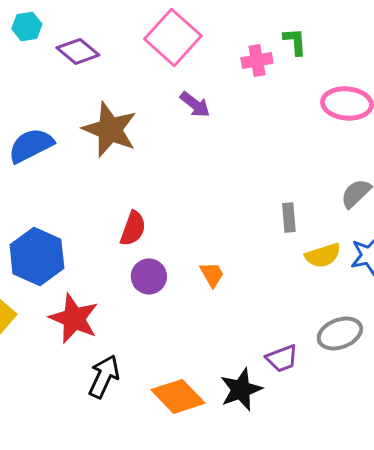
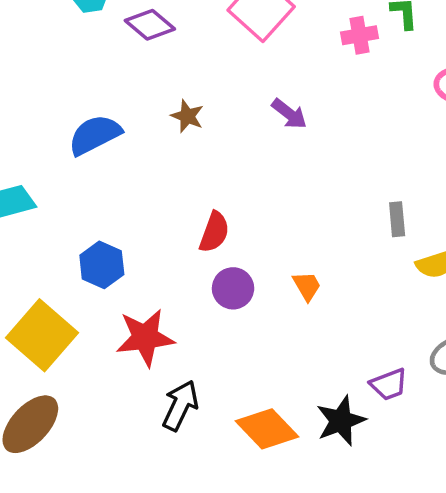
purple arrow: (195, 104) -> (289, 114), moved
brown star: (110, 129) -> (187, 116), size x0.5
blue hexagon: (37, 256) -> (102, 265), size x0.7
red star: (74, 318) -> (145, 338), turned -30

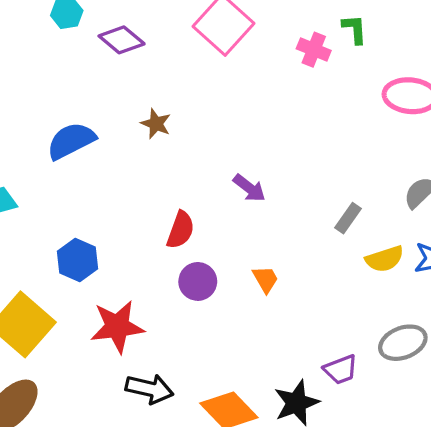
pink cross: (360, 35) -> (314, 50), turned 32
purple arrow: (289, 114) -> (249, 188), moved
gray rectangle: (397, 219) -> (348, 218), turned 40
black arrow: (180, 405) -> (149, 389), turned 78

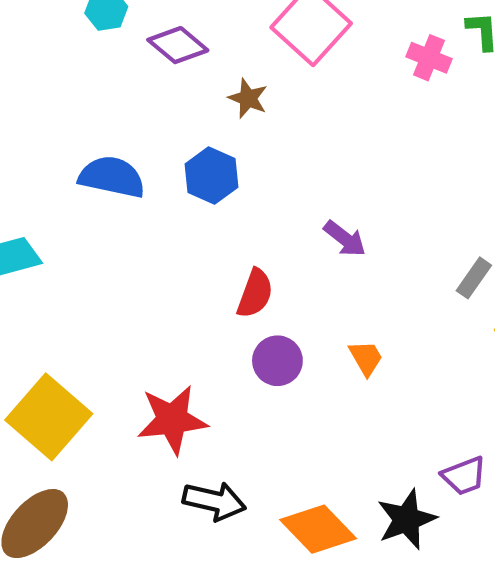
brown star: (156, 124) -> (248, 98), moved
blue semicircle: (71, 141) -> (112, 177), turned 39
blue hexagon: (78, 260) -> (212, 176), moved

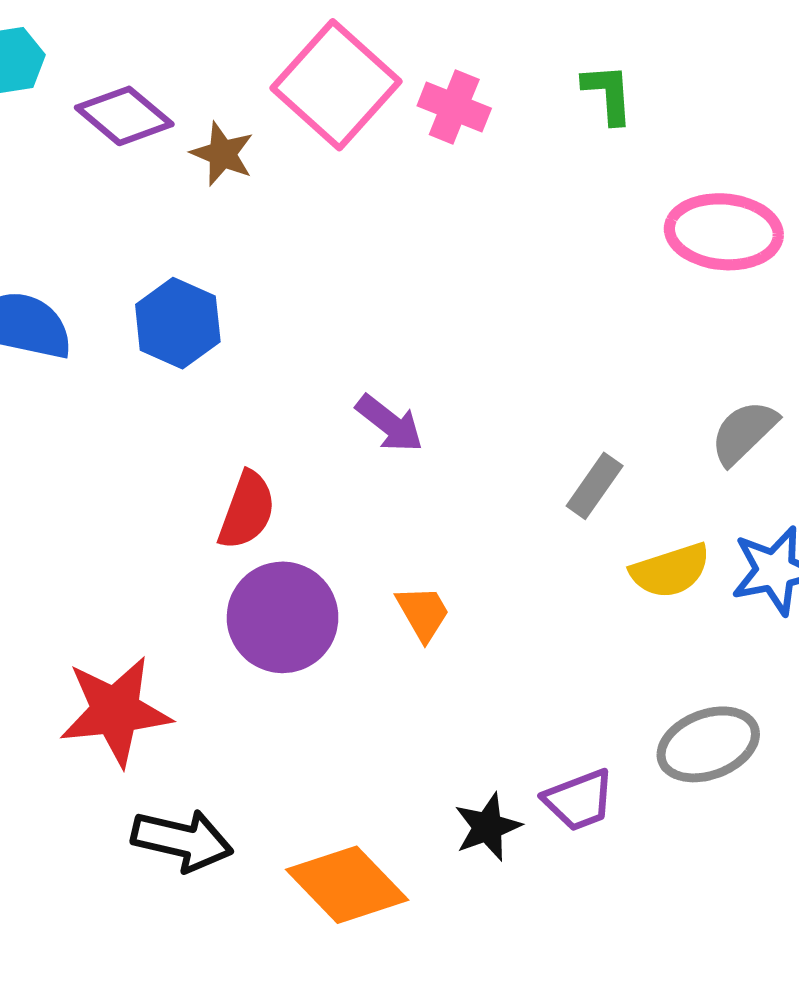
pink cross: (429, 58) -> (454, 107), moved
brown star: (248, 98) -> (222, 154), moved
purple circle: (277, 361) -> (283, 617), size x1.4
black star: (407, 519) -> (488, 827), moved, size x0.7

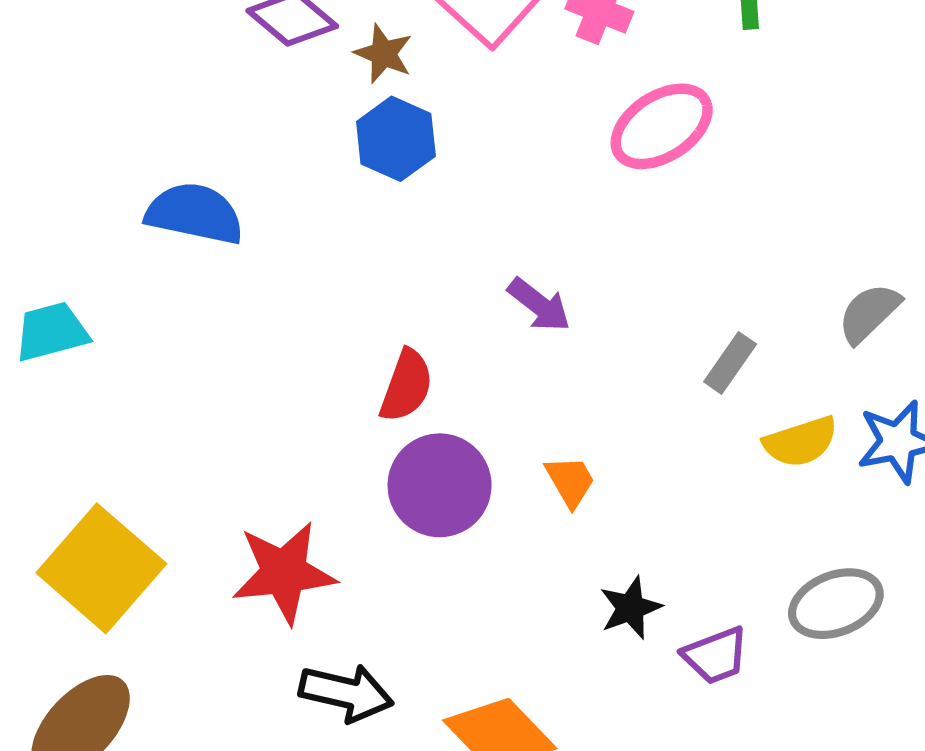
pink ellipse: (724, 232) -> (662, 126), moved, turned -38
blue hexagon: (178, 323) -> (396, 139), moved
black star: (488, 827) -> (630, 608), moved

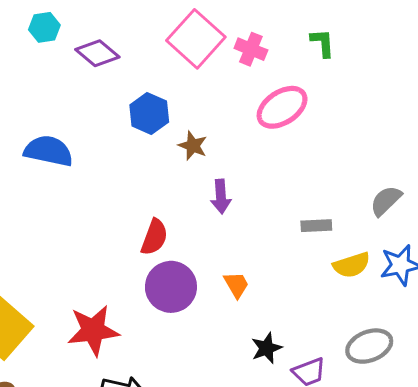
brown star: (384, 54) -> (193, 146), moved
purple arrow: (539, 305) -> (221, 197), turned 48
gray rectangle: (730, 363) -> (316, 226), turned 52

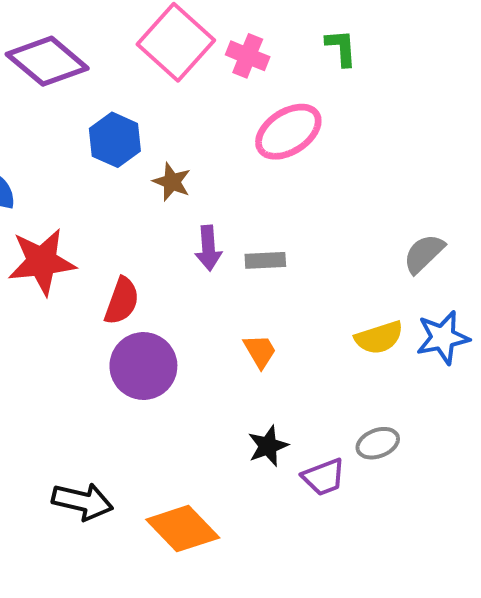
purple diamond: (97, 53) -> (47, 61), size x1.4
gray rectangle: (316, 226) -> (265, 260), moved
orange trapezoid: (236, 285) -> (260, 351), moved
red star: (93, 330) -> (42, 262), moved
gray ellipse: (369, 346) -> (378, 443), moved, size x0.7

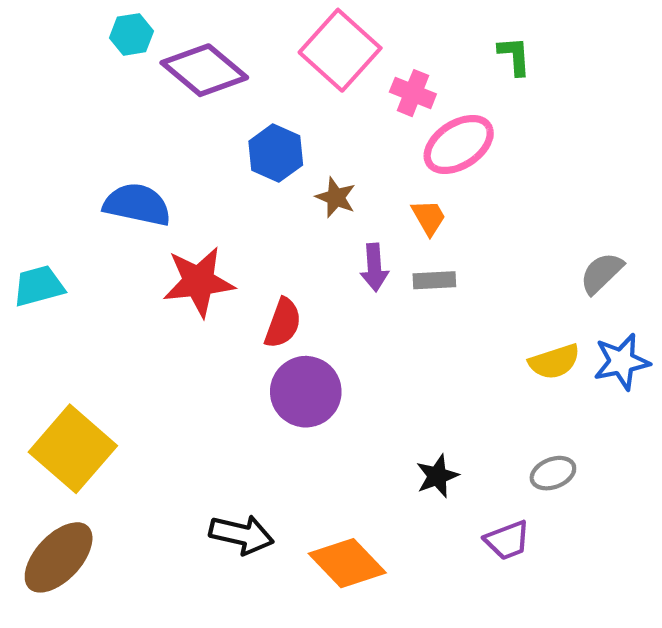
pink cross: (248, 56) -> (413, 93), moved
orange trapezoid: (260, 351) -> (429, 217), moved
purple trapezoid: (324, 477) -> (507, 540), moved

